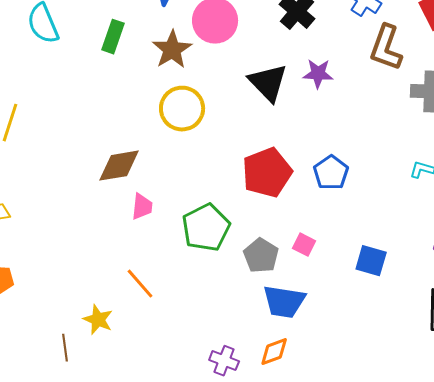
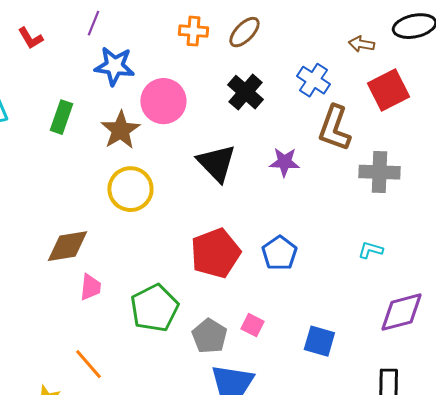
purple star: (318, 74) -> (284, 162), moved

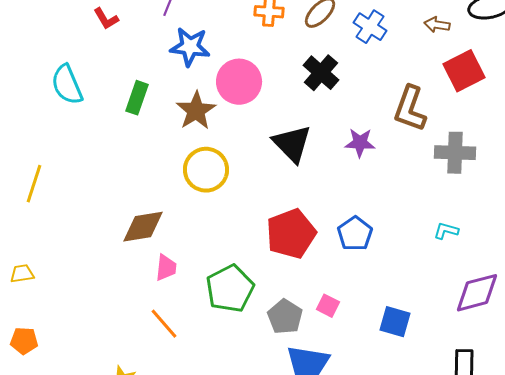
blue cross: (313, 80) -> (370, 27), moved
orange line: (88, 364) -> (164, 324), moved

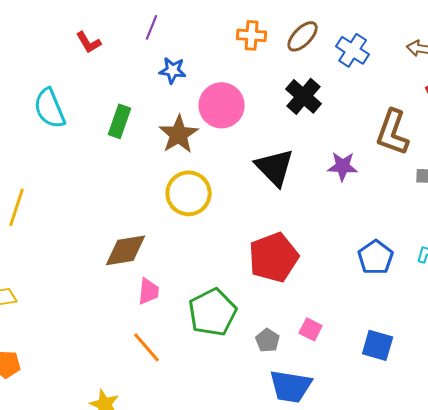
blue star: (190, 47) -> (173, 70), size x0.7
blue pentagon: (355, 234) -> (376, 257), moved
gray pentagon: (285, 317) -> (268, 340), size x0.7

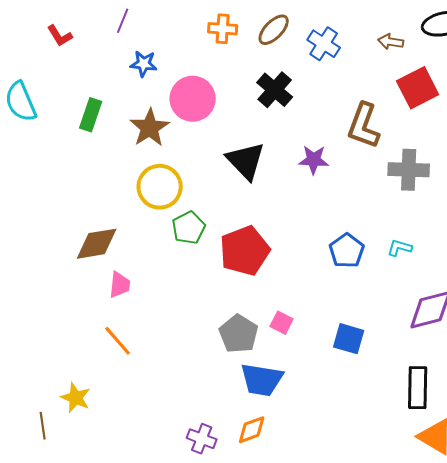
green pentagon: (213, 312) -> (189, 228), moved, size x0.7
gray pentagon: (268, 340) -> (239, 334), size x1.6

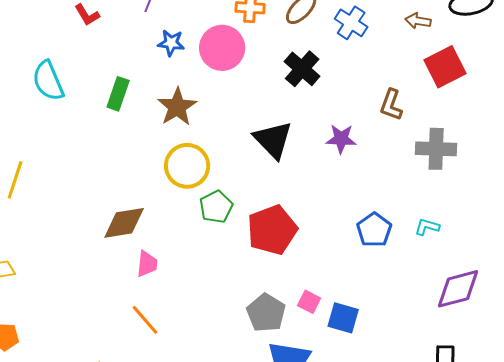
pink circle: (193, 99) -> (222, 48), moved
brown L-shape: (364, 126) -> (391, 105), size x0.7
blue square: (349, 339) -> (343, 318), moved

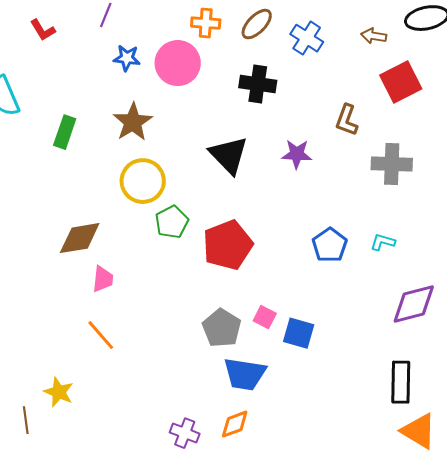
black cross: (302, 69) -> (258, 84), turned -33
green rectangle: (118, 94) -> (65, 132), moved

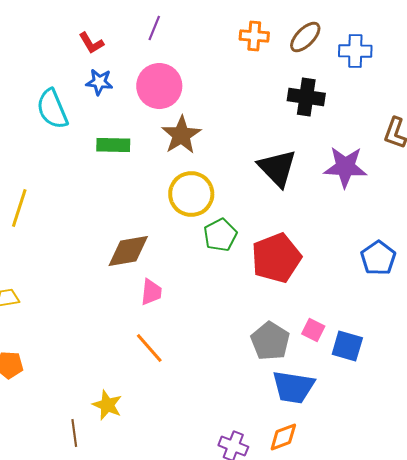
blue cross: (307, 38) -> (355, 51), turned -32
blue star: (127, 58) -> (99, 82), moved
pink circle: (178, 63) -> (159, 86), moved
green rectangle: (65, 132) -> (113, 145), turned 72
purple star: (297, 154) -> (345, 167), size x1.4

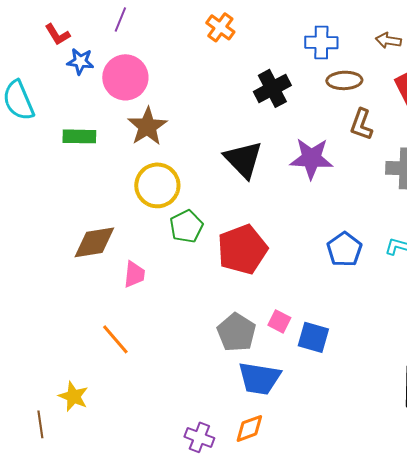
orange cross: (254, 36) -> (220, 27), turned 32
brown ellipse: (305, 37) -> (344, 80), moved, turned 44
blue star: (99, 82) -> (80, 61), moved
black cross: (306, 97) -> (272, 88), turned -36
pink trapezoid: (151, 292) -> (134, 274), moved

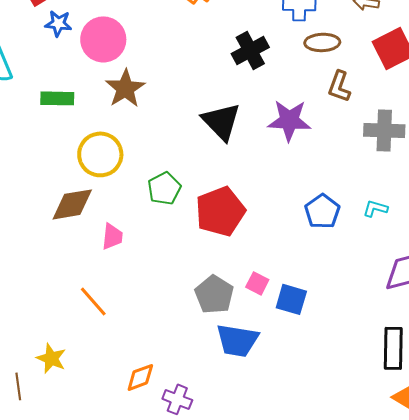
yellow circle: (157, 185) -> (100, 154), moved
orange diamond: (249, 428) -> (140, 377), moved

